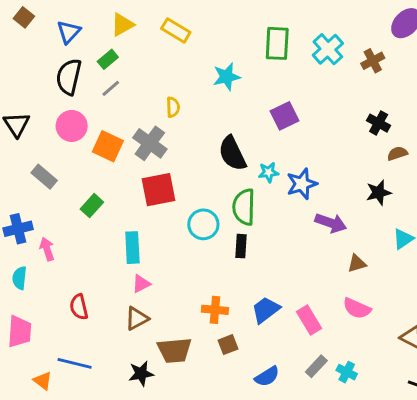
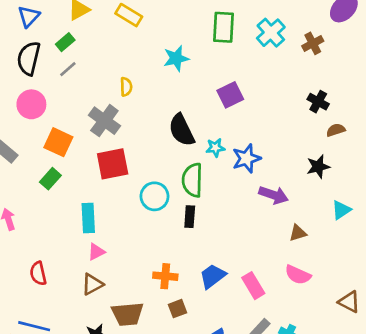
orange square: (108, 146) -> (58, 142), moved

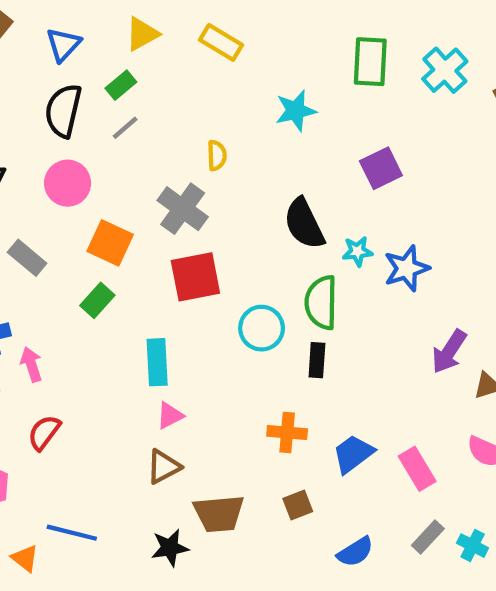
purple arrow: (274, 195) -> (449, 352), moved, turned 104
red semicircle: (38, 273) -> (44, 433), moved, turned 50
orange cross: (165, 276) -> (287, 433), moved

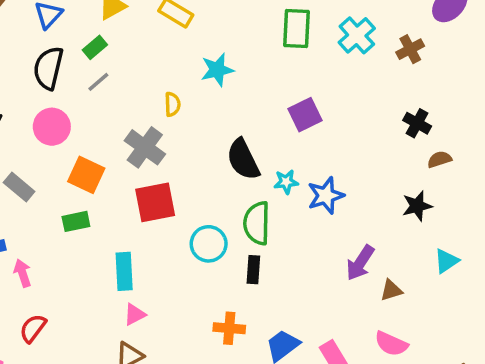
cyan star: (296, 111) -> (217, 70), moved
green rectangle: (97, 300) -> (76, 221), turned 36

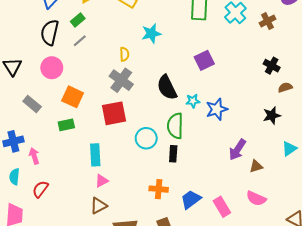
gray cross: (145, 147) -> (121, 80), moved

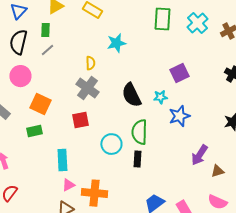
green rectangle: (78, 20) -> (45, 30), turned -48
purple square: (204, 60) -> (179, 73), moved
cyan star: (193, 101) -> (160, 97), moved
red square: (114, 113) -> (80, 120), size x0.7
orange cross: (159, 189) -> (94, 193), moved, size x1.4

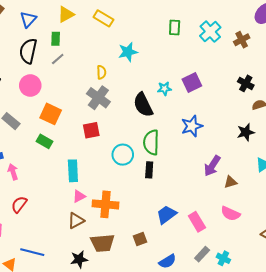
green rectangle: (162, 19) -> (175, 28), size x0.7
cyan star: (160, 97) -> (164, 89), moved
green rectangle: (34, 131) -> (44, 141), turned 42

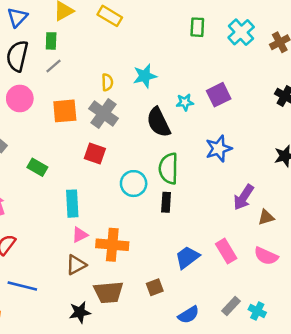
cyan star: (128, 52) -> (145, 76), moved
orange square: (51, 114) -> (65, 111), moved, turned -30
red square: (91, 130) -> (95, 153), turned 30
pink rectangle: (197, 222) -> (226, 251), moved
blue line: (32, 252) -> (22, 286), moved

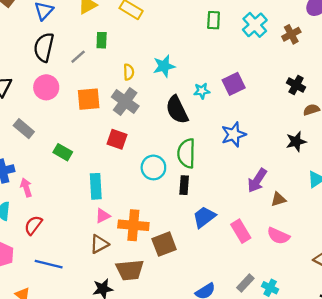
green rectangle: (51, 41) -> (102, 40), moved
blue trapezoid: (187, 257) -> (204, 217), moved
brown square: (155, 287) -> (164, 244), moved, size x1.5

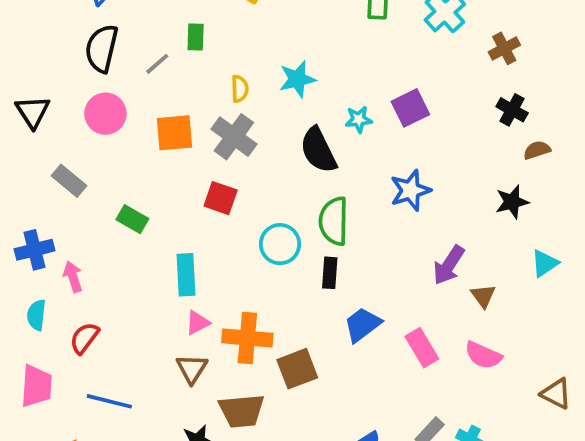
brown cross: (291, 34) -> (504, 48), moved
brown triangle: (278, 199) -> (483, 296), turned -49
brown triangle: (99, 244) -> (192, 369), turned -30

